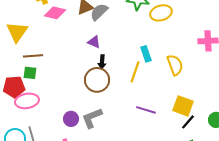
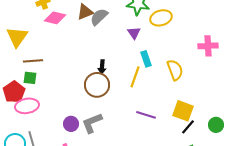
purple triangle: (94, 42) -> (134, 33), moved, turned 32
red pentagon: (14, 87) -> (14, 92), turned -30

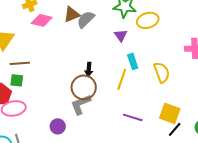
gray L-shape: (92, 123) -> (81, 104), moved

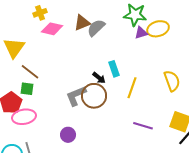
purple triangle: (121, 35) -> (141, 33), moved, turned 48
cyan rectangle: (133, 61) -> (114, 69), moved
brown line: (20, 63) -> (30, 72), turned 42
black arrow: (89, 69) -> (99, 78), turned -56
gray L-shape: (81, 104) -> (76, 96), moved

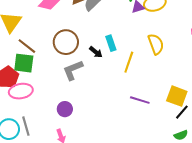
yellow semicircle: (172, 81) -> (156, 44), moved
green square: (27, 89) -> (24, 63), size x1.5
brown circle: (94, 96) -> (66, 42), moved

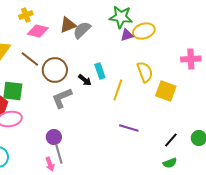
brown line: (27, 46) -> (30, 59), moved
yellow square: (177, 96) -> (166, 91), moved
gray line: (26, 126) -> (59, 154), moved

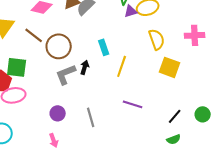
yellow semicircle: (145, 72) -> (157, 39), moved
black arrow: (85, 80) -> (85, 67), moved, turned -112
gray line: (59, 154) -> (91, 117), moved

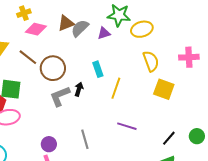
purple triangle: (131, 11) -> (104, 33), moved
purple circle: (58, 113) -> (49, 144), moved

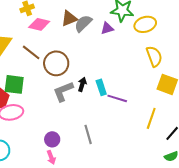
cyan rectangle: (98, 69) -> (101, 87), moved
yellow line: (116, 88) -> (151, 118), moved
purple line: (127, 126) -> (117, 98), moved

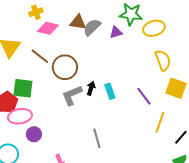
brown triangle: (69, 18) -> (78, 22), turned 30
purple line: (117, 98) -> (144, 96), moved, turned 36
purple circle: (52, 139) -> (34, 134), moved

